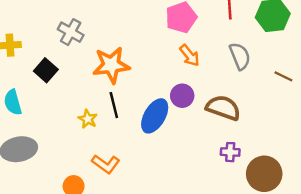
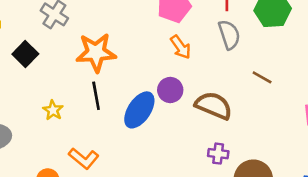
gray semicircle: (240, 56) -> (229, 35), moved
brown line: (283, 76) -> (262, 77), moved
yellow star: (88, 119) -> (53, 110), moved

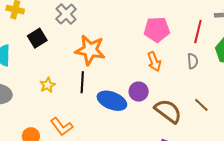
gray semicircle: (229, 35) -> (193, 61), size x0.7
brown line: (262, 77) -> (201, 105), moved
blue ellipse: (139, 110) -> (112, 101), turned 64

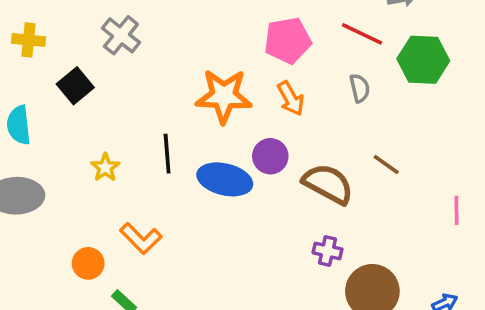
red line: (198, 32) -> (362, 34), turned -70
orange star: (90, 50) -> (224, 96), moved

